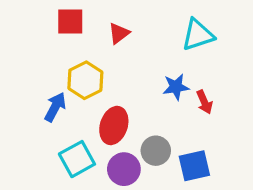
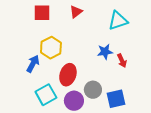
red triangle: (119, 33) -> (76, 12), moved

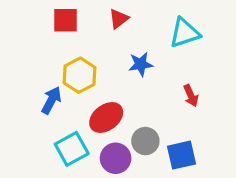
blue star: (105, 52) -> (141, 64), moved
red ellipse: (68, 75) -> (106, 117), turned 35

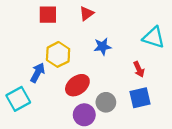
cyan triangle: (185, 33) -> (154, 37), moved, turned 35
cyan square: (72, 149) -> (18, 99), moved
blue square: (181, 155) -> (140, 98), moved

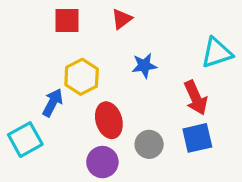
cyan triangle: (154, 37) -> (217, 53), turned -35
red arrow: (139, 69) -> (196, 98), size x1.5
red ellipse: (77, 85) -> (109, 120), turned -70
purple circle: (84, 115) -> (102, 162), moved

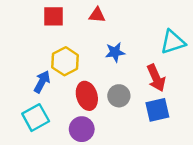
red triangle: (122, 19) -> (97, 15), turned 42
cyan square: (25, 140) -> (36, 118), moved
gray circle: (149, 144) -> (119, 96), moved

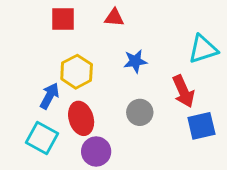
red ellipse: (87, 96) -> (81, 118), moved
blue square: (157, 110) -> (201, 126), moved
cyan square: (36, 118) -> (42, 138), turned -32

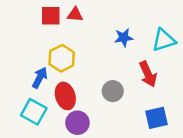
red triangle: (114, 18) -> (75, 14), moved
blue star: (135, 61) -> (124, 38), moved
blue square: (201, 126) -> (157, 118), moved

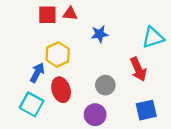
blue star: (124, 38) -> (100, 34), moved
purple circle: (77, 123) -> (95, 115), moved

